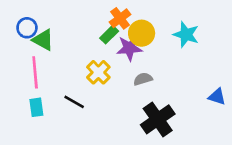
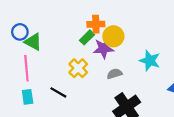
orange cross: (120, 18) -> (96, 24), turned 35
cyan star: (186, 35) -> (150, 61), moved

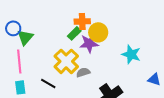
green triangle: (33, 42) -> (25, 37), turned 42
yellow cross: (78, 68) -> (66, 61), size x1.4
gray semicircle: (115, 74) -> (83, 72), moved

